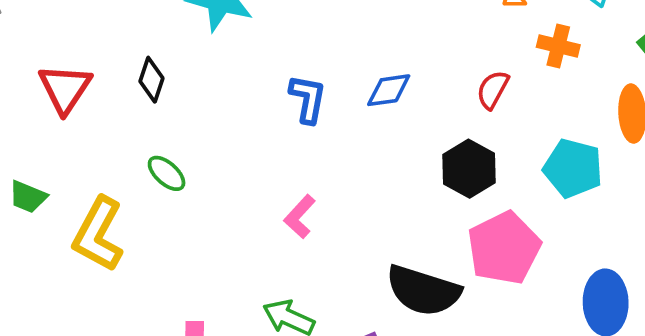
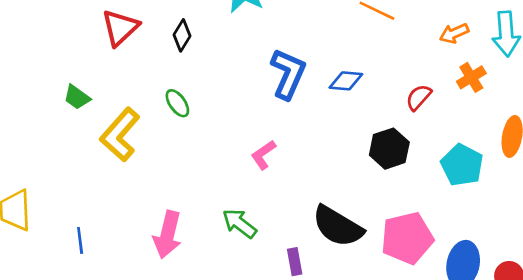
orange cross: (558, 46) -> (471, 77), turned 32
blue L-shape: (308, 99) -> (288, 74), size x1.4
pink pentagon: (504, 248) -> (407, 238), moved

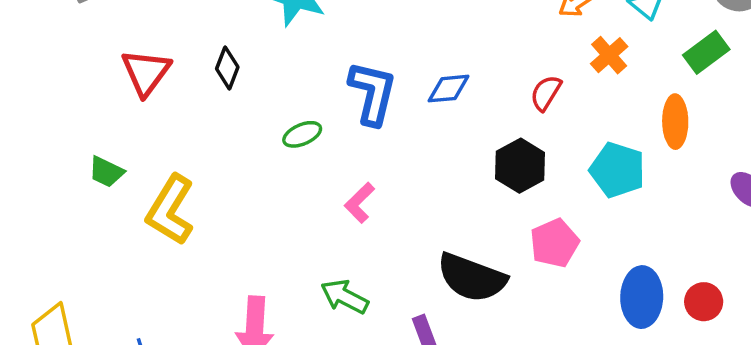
green ellipse: (177, 103) -> (302, 134), moved, turned -68
pink pentagon: (407, 238) -> (554, 243), moved, size x0.7

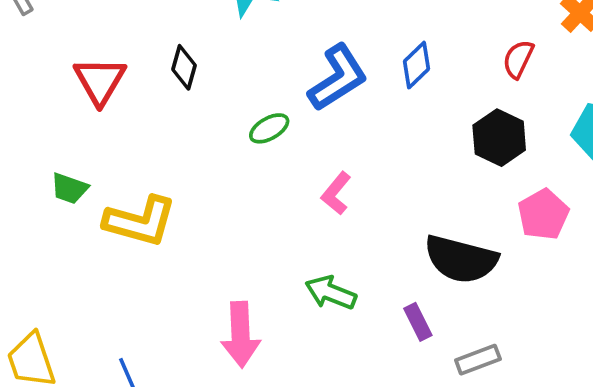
blue diamond: (449, 89) -> (416, 65), turned -33
blue L-shape: (373, 93) -> (338, 78), turned 50
yellow L-shape: (170, 210) -> (140, 221), turned -100

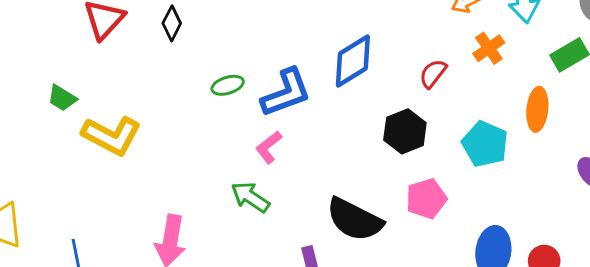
blue diamond: (416, 65) -> (353, 61), size x1.5
blue L-shape: (338, 78) -> (286, 93), moved
green arrow: (331, 293) -> (250, 197), moved

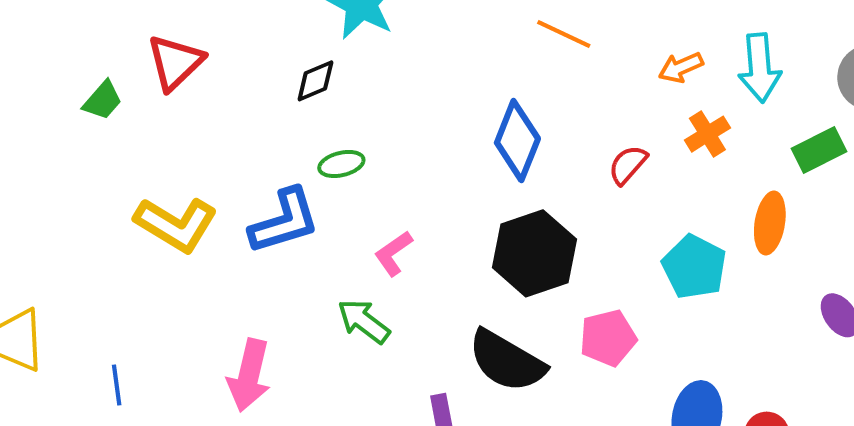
black diamond: (172, 23) -> (315, 81), moved, turned 36
blue diamond: (353, 61) -> (517, 141), turned -40
blue L-shape: (286, 93) -> (284, 221), moved
green trapezoid: (62, 98) -> (103, 100), moved, turned -84
black hexagon: (405, 131) -> (534, 253), moved, size x1.4

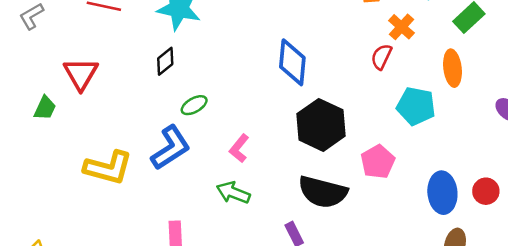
red semicircle: (628, 165) -> (381, 57), moved

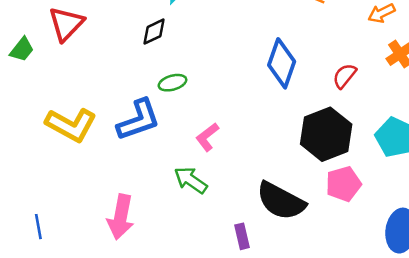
red semicircle: (381, 57) -> (345, 76), moved
black hexagon: (321, 125) -> (326, 134), moved

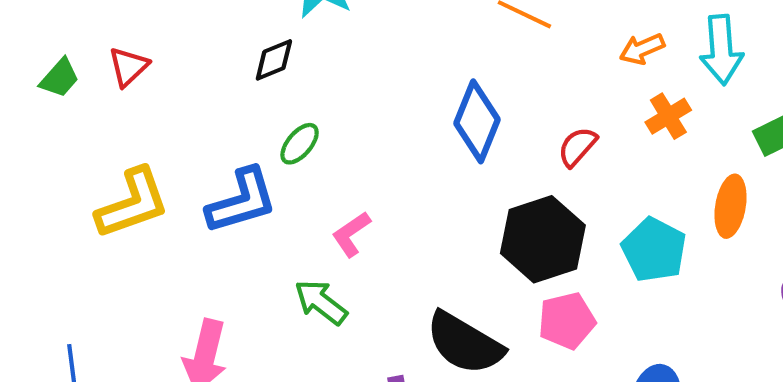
red triangle: (66, 24) -> (128, 67), moved, size x0.7
green ellipse: (172, 83) -> (300, 144), turned -36
yellow L-shape: (71, 125) -> (133, 203), turned -51

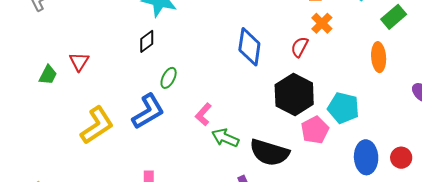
orange cross: (668, 116) -> (322, 23), moved
cyan pentagon: (654, 250) -> (343, 108), moved
green arrow: (321, 302) -> (225, 138), moved

